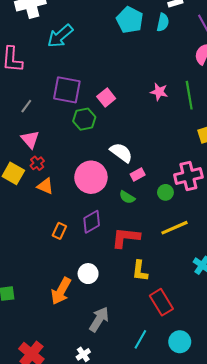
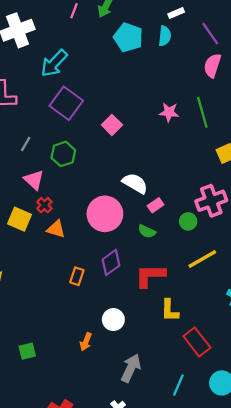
purple square: (67, 90) -> (66, 103), moved, turned 32
green hexagon: (84, 119) -> (63, 154), moved
orange arrow: (61, 291) -> (86, 342), size x0.6

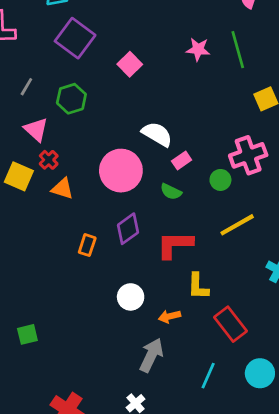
orange arrow: (86, 342) -> (169, 316), moved, turned 54

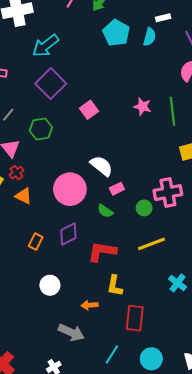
white circle: (131, 297) -> (50, 285), moved
red rectangle: (230, 324) -> (135, 318), turned 35
gray arrow: (151, 355) -> (71, 332), turned 80

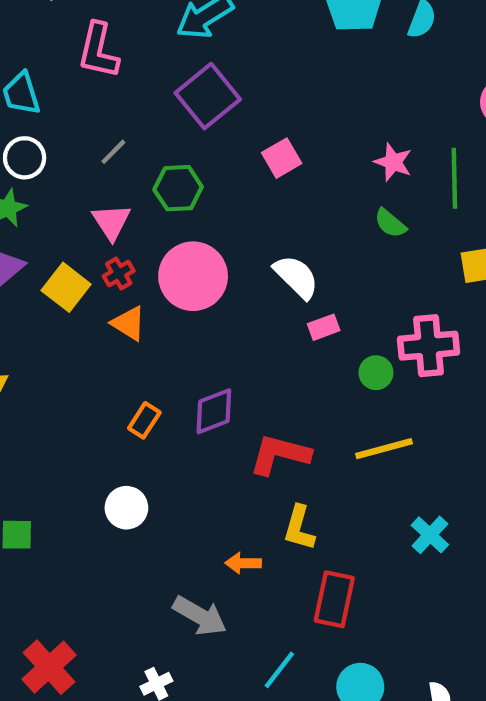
pink circle: (70, 189) -> (193, 276), moved
green semicircle: (105, 211) -> (390, 223), moved
white circle: (50, 285) -> (126, 508), moved

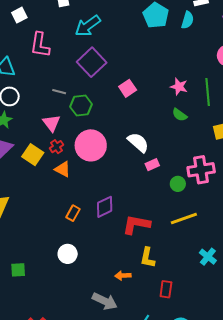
gray line: (113, 152) -> (59, 92), moved, turned 64
red rectangle: (334, 599) -> (166, 289), size x0.7

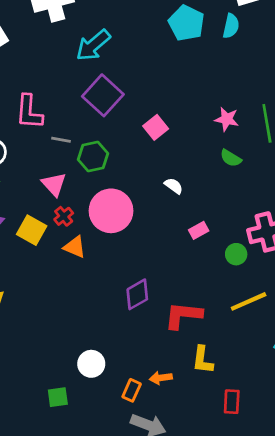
pink L-shape: (40, 45) -> (29, 112), moved
white semicircle: (138, 142) -> (174, 186), moved, size x0.6
orange rectangle: (73, 213) -> (132, 390), moved
green square: (18, 270) -> (58, 397), moved
orange arrow: (123, 276) -> (161, 378), moved

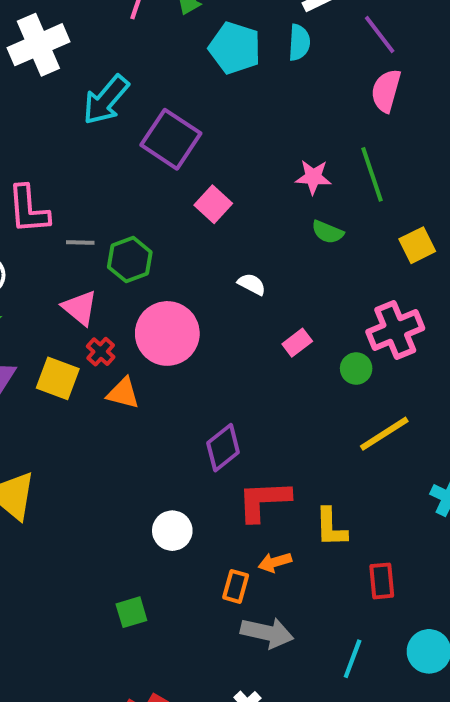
purple square: (103, 95) -> (171, 139), moved
red L-shape: (183, 315) -> (264, 501), moved
white circle: (91, 364) -> (172, 531), moved

